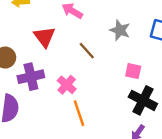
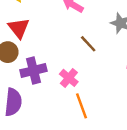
red triangle: (44, 37) -> (19, 28), moved

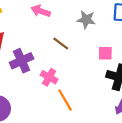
purple cross: (33, 71) -> (22, 61), moved

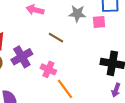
pink square: (105, 53) -> (99, 22), moved

